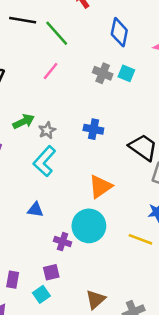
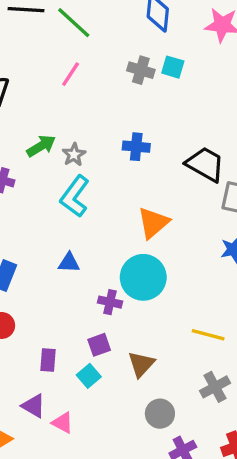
yellow line: (140, 239) -> (208, 335), moved
brown triangle: (96, 299) -> (141, 364), moved

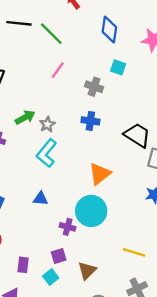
gray cross: (141, 70) -> (94, 87), moved
pink line: (71, 74) -> (58, 70), moved

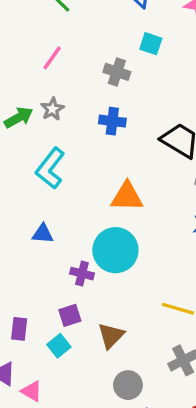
pink line: (58, 70) -> (52, 58), moved
gray star: (47, 124) -> (52, 109), moved
orange triangle: (100, 174) -> (127, 197), turned 40

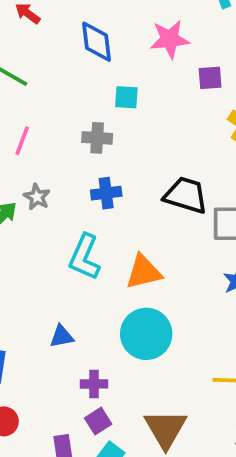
cyan L-shape: (50, 168) -> (85, 257), moved
purple cross: (82, 274) -> (94, 384), moved
purple square: (70, 315) -> (98, 421), moved
brown triangle: (111, 336) -> (166, 429), size x1.4

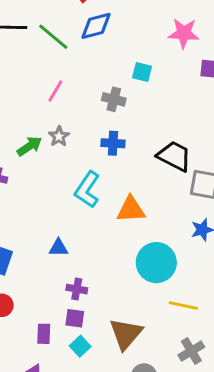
blue diamond: (96, 42) -> (96, 26), moved, turned 72
cyan circle: (146, 334) -> (156, 263), moved
purple square: (98, 421) -> (75, 318), turned 30

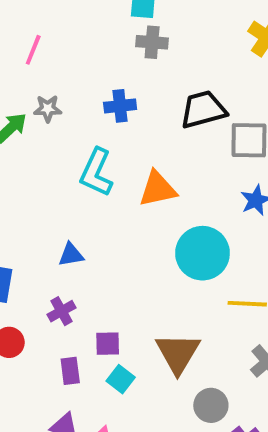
gray cross: (114, 99) -> (152, 42), moved
gray star: (59, 136) -> (48, 109), turned -30
black trapezoid: (174, 156) -> (203, 110), turned -33
purple cross: (77, 289) -> (61, 311), moved, turned -30

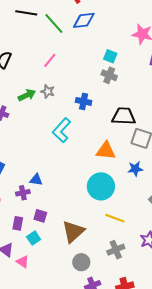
orange triangle: (158, 189) -> (106, 151), moved
blue triangle: (71, 255) -> (36, 180), moved
cyan square: (121, 379) -> (34, 238), moved

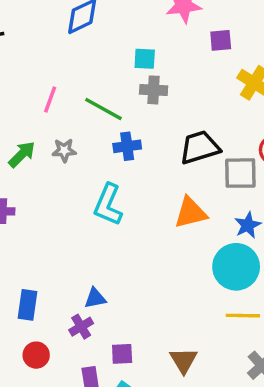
green line: (54, 24) -> (103, 109), moved
green arrow: (27, 95) -> (22, 154), moved
cyan circle: (101, 186) -> (236, 267), moved
brown triangle: (73, 231) -> (183, 360), size x0.7

